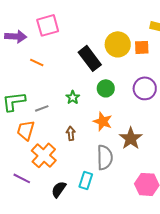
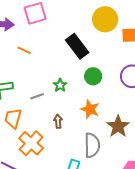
yellow circle: (118, 44) -> (105, 19), moved
gray line: (42, 108) -> (37, 96), moved

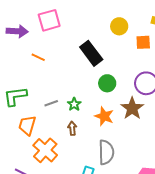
yellow circle: (105, 19) -> (119, 26), size x0.7
green star: (60, 85) -> (74, 104), moved
brown star: (118, 126) -> (132, 108), moved

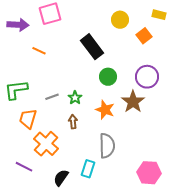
orange square: (143, 42) -> (144, 36), turned -35

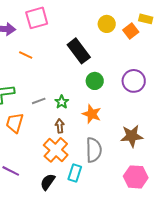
orange square: (144, 36) -> (131, 31), moved
brown star: (133, 102) -> (132, 136), moved, turned 30
orange cross: (46, 144) -> (56, 150), moved

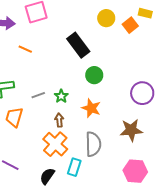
purple circle: (134, 81) -> (142, 93), moved

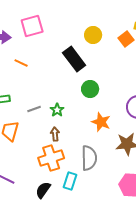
yellow circle: (106, 18) -> (93, 35), moved
orange star: (91, 108) -> (101, 122), moved
orange cross: (55, 144) -> (51, 158), turned 30

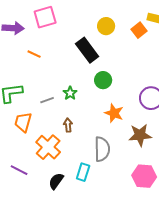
green star: (57, 110) -> (70, 93), moved
orange cross: (51, 158) -> (48, 147), moved, turned -30

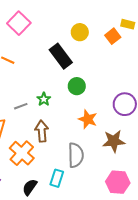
pink square: (45, 17) -> (19, 23), turned -30
brown arrow: (68, 125) -> (42, 131), size x1.5

